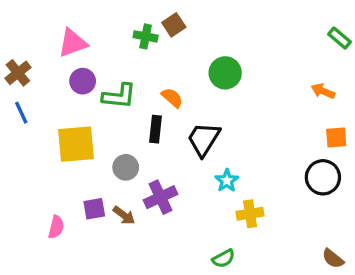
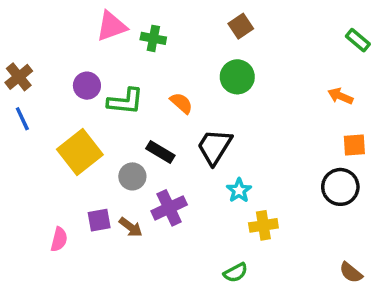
brown square: (174, 25) -> (241, 26), moved
pink triangle: (73, 43) -> (111, 26), moved
black rectangle: (156, 129) -> (160, 152), moved, turned -65
yellow square: (76, 144) -> (80, 152), turned -33

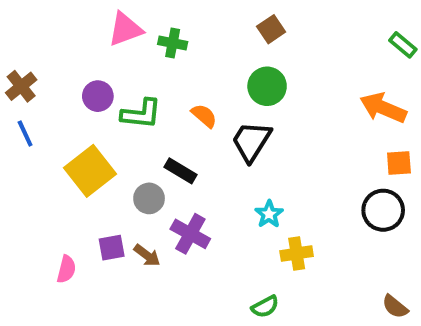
orange arrow: (340, 96) -> (383, 108), size x1.6
black trapezoid: (215, 147) -> (251, 141), moved
purple cross: (169, 208) -> (190, 234), turned -36

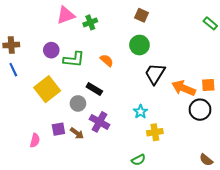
brown square: (271, 29) -> (142, 15), turned -32
green cross: (173, 43) -> (90, 22), turned -32
brown cross: (21, 86) -> (11, 45), turned 35
orange arrow: (383, 108) -> (184, 88), moved
black trapezoid: (251, 141) -> (155, 74), moved

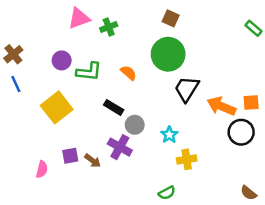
brown cross: (11, 45) -> (13, 54), turned -35
green circle: (139, 45) -> (168, 54), size x1.4
gray circle: (78, 103) -> (135, 125), moved

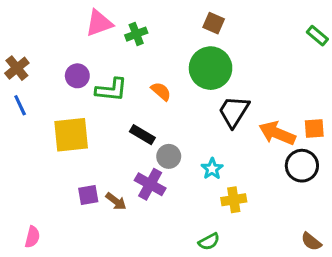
yellow square: (57, 107) -> (71, 135), turned 32
pink semicircle: (42, 169) -> (32, 237), moved

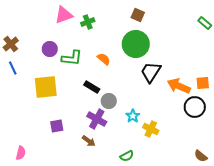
cyan star: (212, 169) -> (133, 116), moved
yellow cross: (234, 200) -> (151, 129), turned 35
brown arrow: (116, 201) -> (89, 141), moved
green semicircle: (209, 242) -> (127, 156), moved

